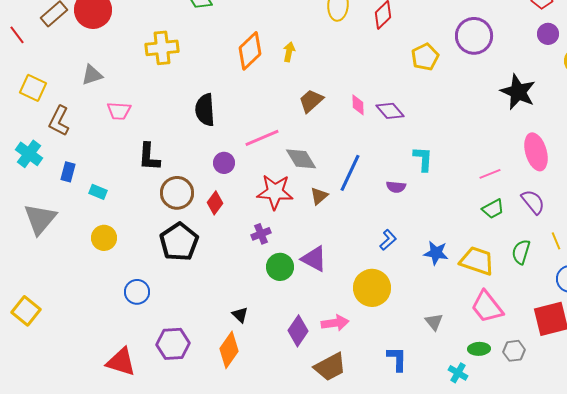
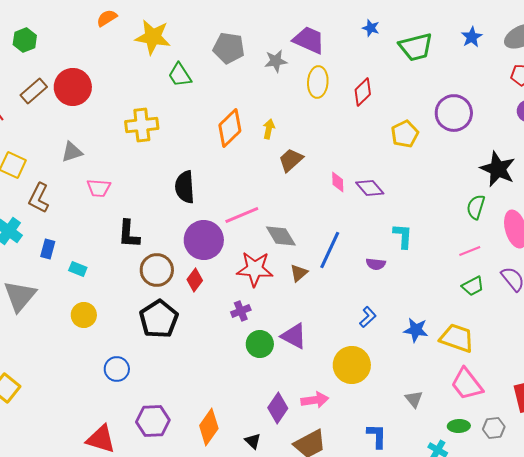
brown trapezoid: (311, 101) -> (291, 160), moved
purple circle: (224, 163) -> (204, 240), size x1.8
green semicircle: (521, 252) -> (476, 207), moved
black triangle: (240, 315) -> (253, 441), moved

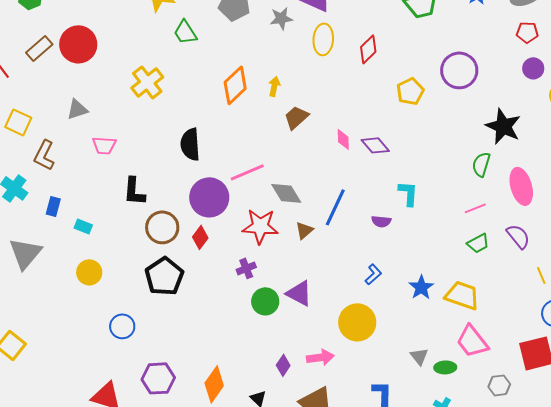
yellow cross: (142, 125) -> (147, 82), turned -32
blue star: (416, 330) -> (421, 287), turned 30
purple diamond: (278, 408) -> (283, 365), size x0.7
green ellipse: (459, 426) -> (445, 367), moved

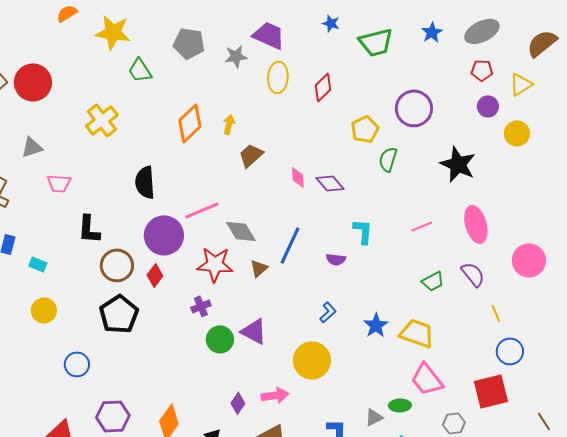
green semicircle: (481, 164) -> (388, 159), moved
pink line: (475, 208) -> (422, 226), moved
gray triangle: (419, 356) -> (374, 417), moved, turned 42

